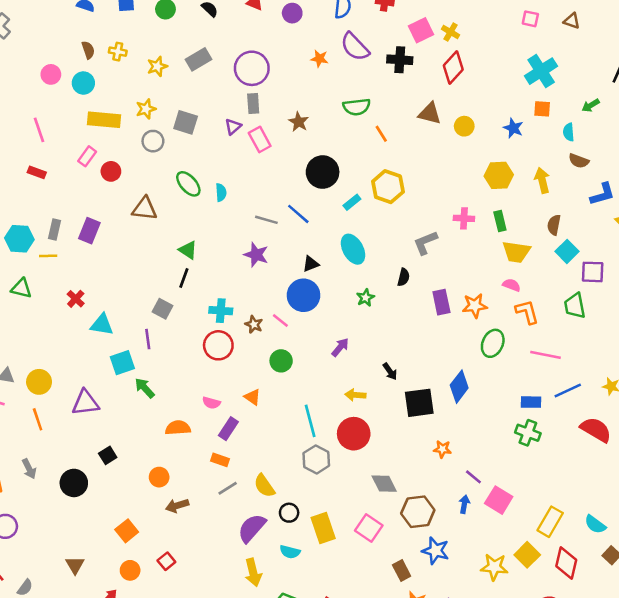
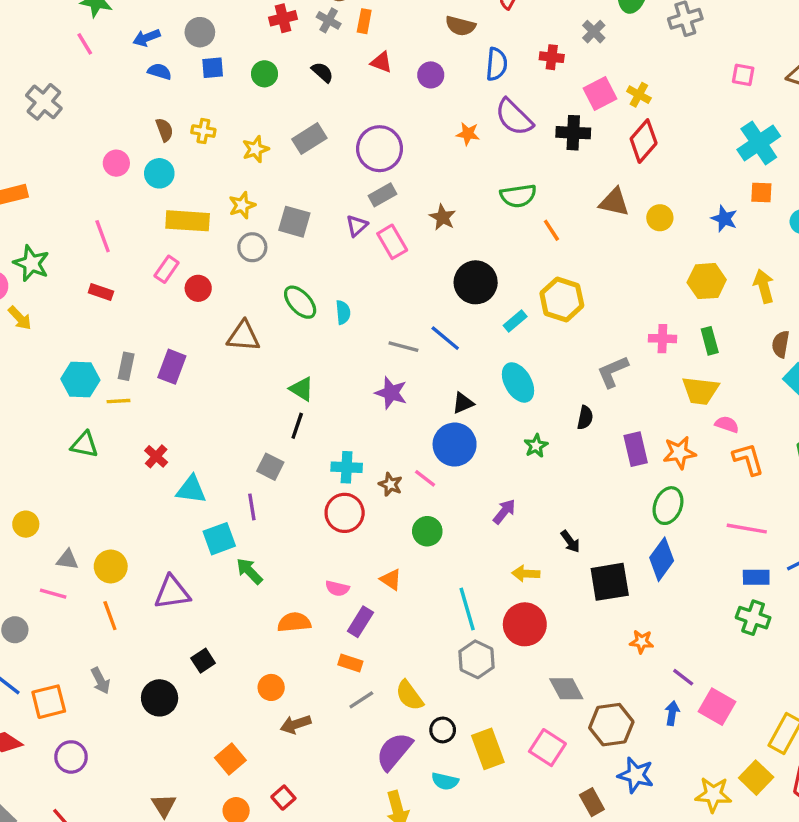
gray rectangle: (253, 104) -> (382, 195), turned 66
yellow trapezoid: (516, 252) -> (700, 391), moved
green ellipse: (493, 343) -> (668, 506), moved
pink line: (546, 355) -> (747, 529), moved

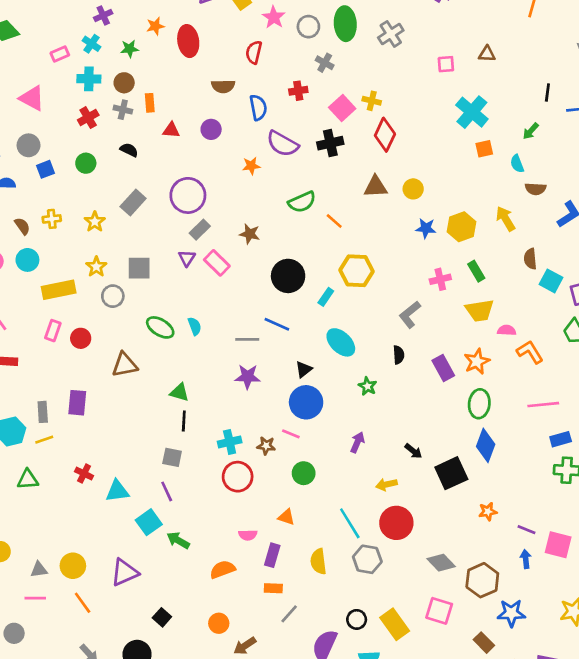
blue star: (724, 219) -> (426, 228), moved
yellow semicircle: (409, 695) -> (318, 561), moved, turned 45

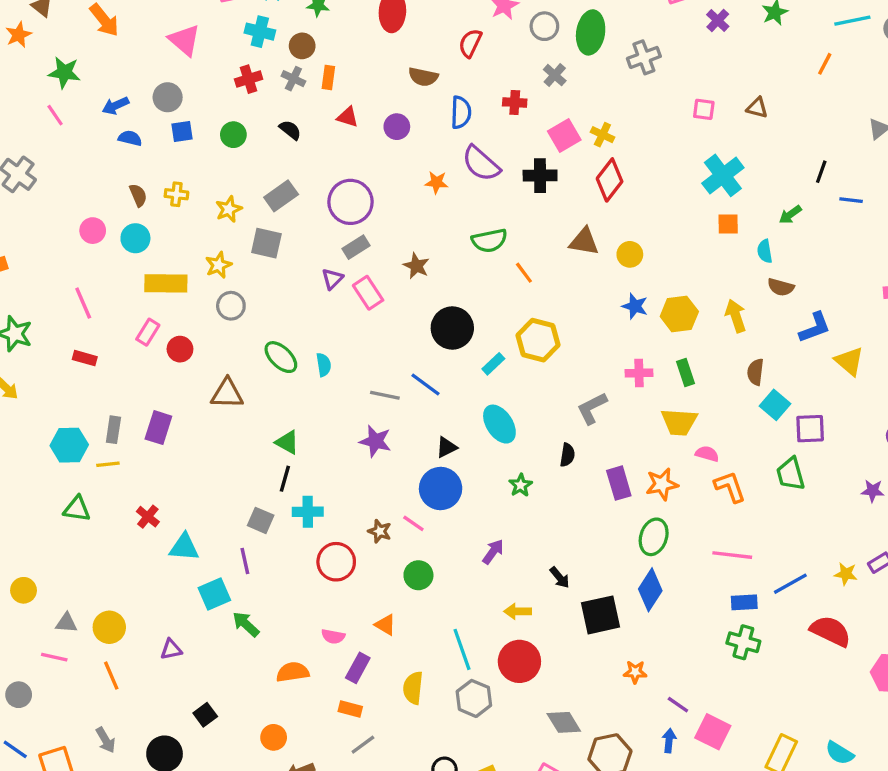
gray square: (139, 268) -> (266, 243), moved
cyan cross: (230, 442) -> (308, 512), moved
purple triangle: (124, 572) -> (171, 649), size x0.6

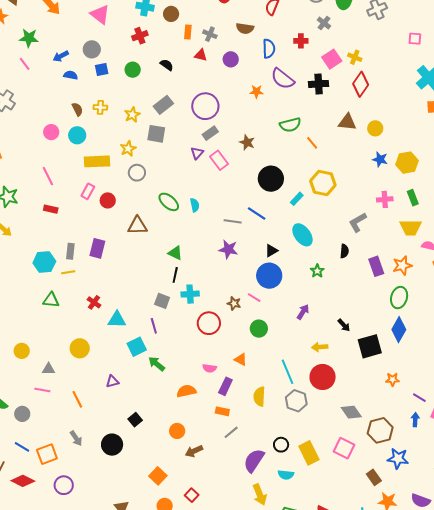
gray cross: (293, 79) -> (210, 34), moved
yellow circle: (109, 627) -> (80, 348), moved

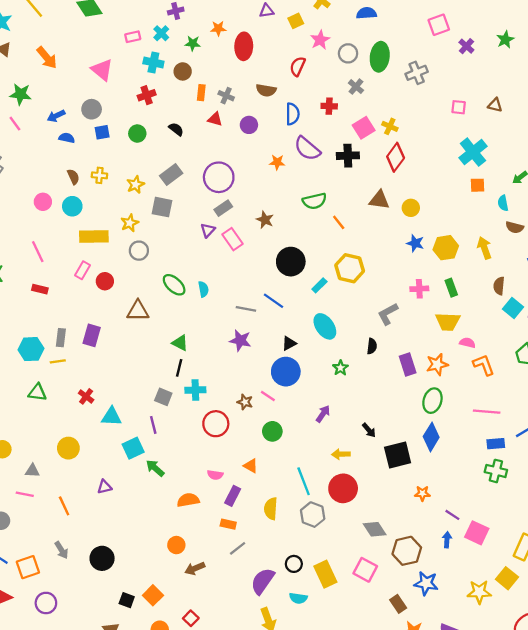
black square: (135, 420) -> (127, 600), moved, turned -32

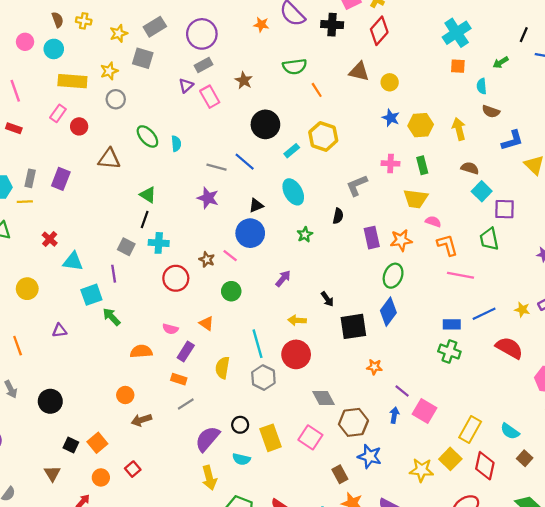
brown semicircle: (499, 286) -> (470, 168), turned 96
pink line: (487, 412) -> (460, 275), moved

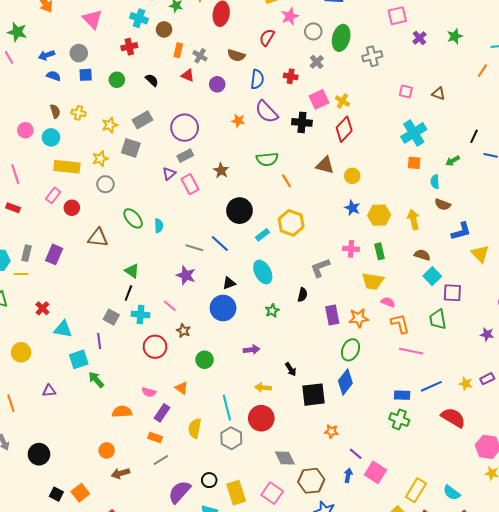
pink line: (230, 256) -> (170, 306), moved
purple arrow: (283, 279) -> (252, 350), turned 42

